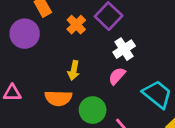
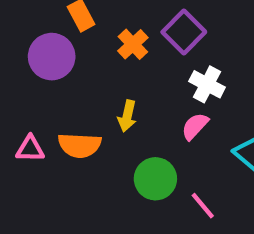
white cross: (124, 49) -> (207, 84), turned -30
orange semicircle: (58, 98) -> (80, 145), moved

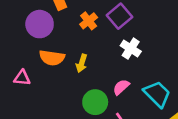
pink semicircle: (195, 126) -> (121, 87), moved
orange semicircle: (80, 145) -> (52, 58), moved

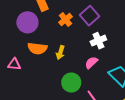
white cross: (131, 49) -> (98, 41), turned 35
pink semicircle: (121, 87) -> (91, 63), moved

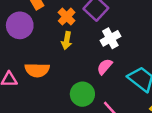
orange semicircle: (37, 48) -> (37, 70), moved
yellow arrow: (60, 52) -> (67, 40), moved

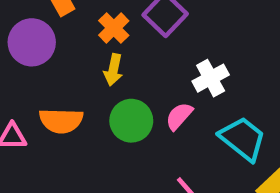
white cross: (110, 38) -> (211, 78), moved
green circle: (82, 94) -> (131, 121), moved

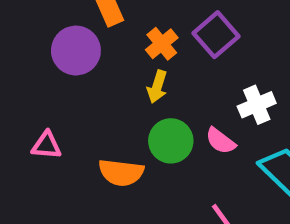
pink semicircle: (179, 116) -> (221, 141), turned -100
orange semicircle: (61, 121) -> (121, 173), moved

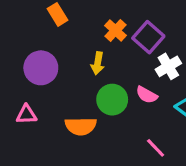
purple square: (216, 35) -> (148, 37), moved
orange cross: (162, 44) -> (116, 30), moved
purple circle: (76, 51) -> (41, 68), moved

